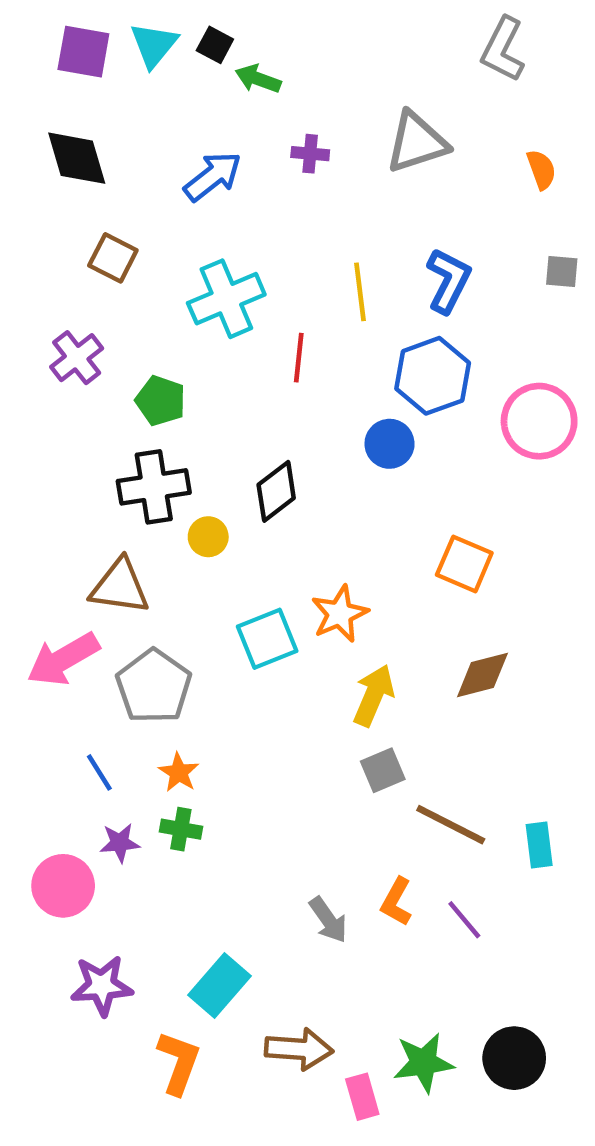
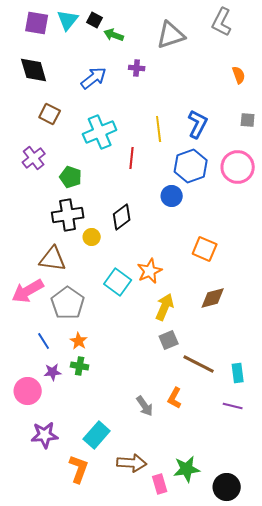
gray triangle: (417, 142) -> (171, 35), moved
pink circle: (539, 421) -> (238, 167), moved
cyan square: (267, 639) -> (118, 282), turned -32
purple line: (464, 920) -> (233, 406), moved, turned -36
black circle: (514, 1058) -> (227, 487), moved

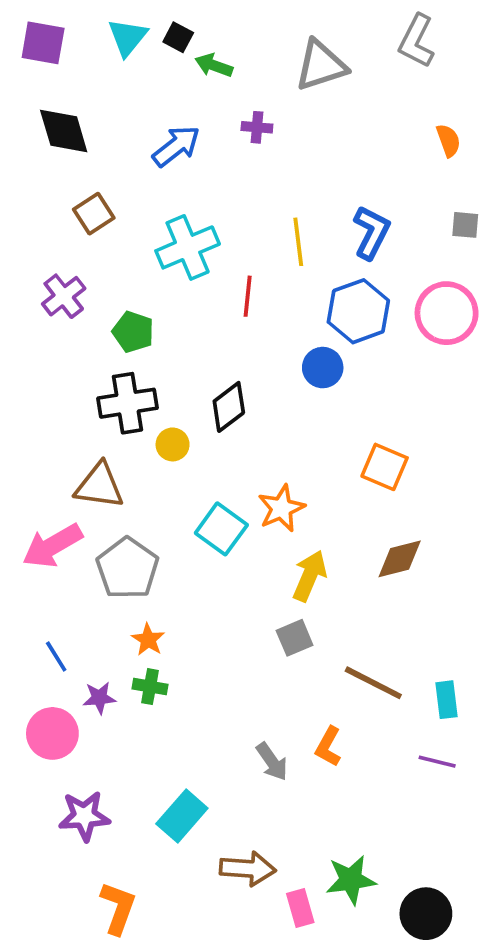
purple square: (37, 23) -> (43, 43), moved
brown square: (50, 114) -> (94, 214), turned 30
gray square: (169, 340) -> (295, 638), moved
blue line: (44, 341) -> (56, 657), moved
orange L-shape: (79, 469) -> (118, 908), moved

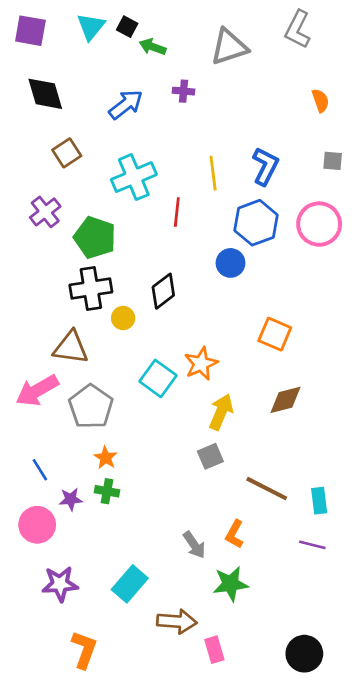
green pentagon: (133, 332) -> (95, 237), size x1.4
green star: (351, 880) -> (230, 584), moved

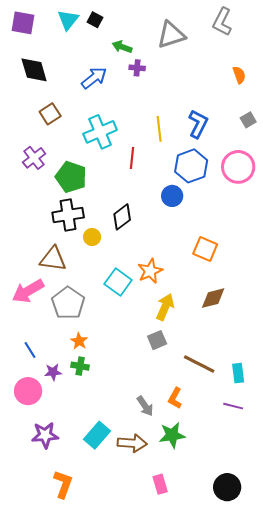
green arrow: (153, 47) -> (122, 47), moved
gray square: (333, 161) -> (248, 120), turned -35
brown arrow: (177, 621) -> (132, 443), moved

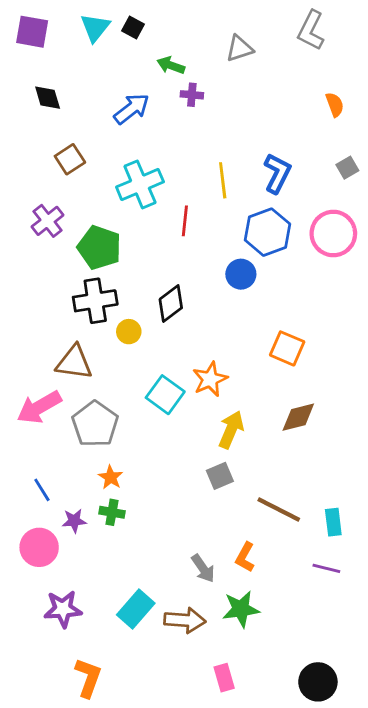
gray triangle: (171, 35) -> (239, 49), size x0.7
black diamond: (34, 70) -> (48, 98), size x0.7

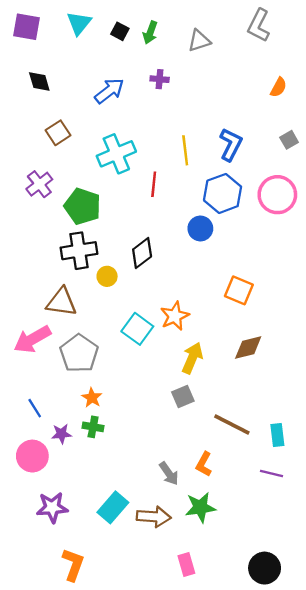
black square: (133, 28) -> (120, 31), moved
green arrow: (171, 65) -> (150, 32), moved, turned -90
orange semicircle: (335, 105) -> (279, 87), turned 48

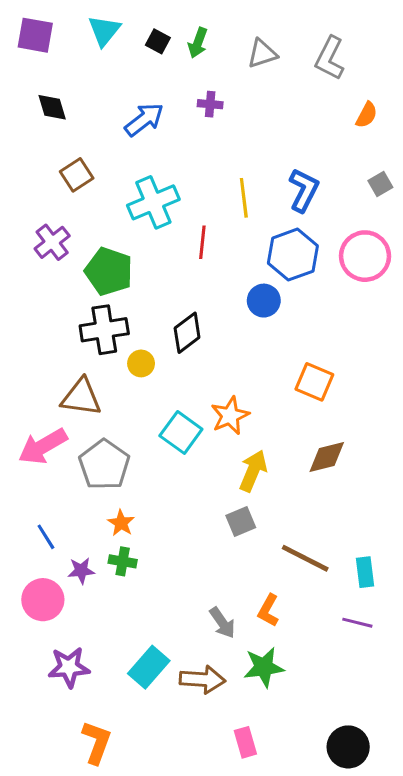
gray L-shape: (259, 25) -> (330, 58), moved

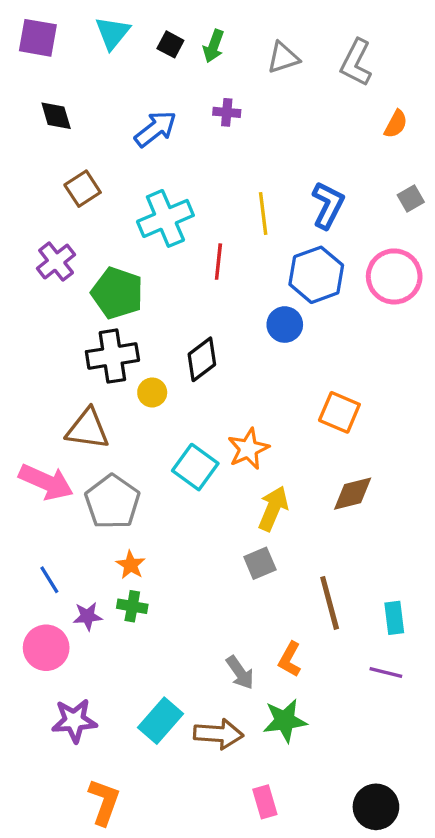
pink arrow: (43, 446) -> (46, 482), turned -126
brown line: (305, 558) -> (330, 603), turned 48

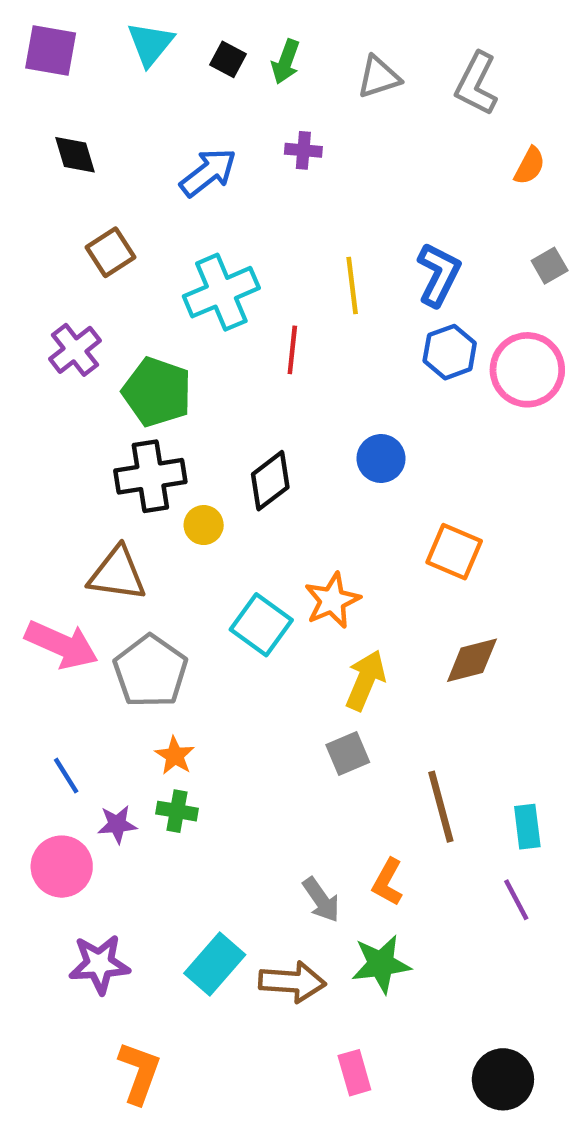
blue hexagon: (316, 275) -> (450, 352), moved, size x0.7
blue circle: (285, 325) -> (381, 458), moved
purple line: (386, 673) -> (516, 900), turned 48

